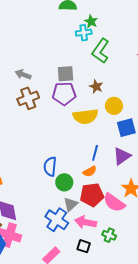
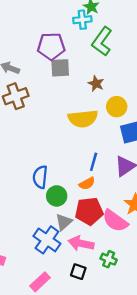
purple pentagon: (64, 94) -> (51, 46), moved

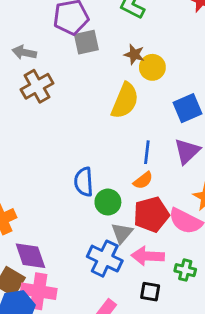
yellow circle: (117, 107) -> (152, 67), moved
yellow semicircle: (83, 119) -> (125, 101), turned -52

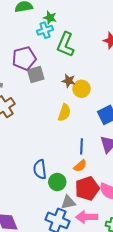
yellow semicircle: (125, 101) -> (64, 113), size x0.7
gray triangle: (122, 233) -> (68, 202), turned 42

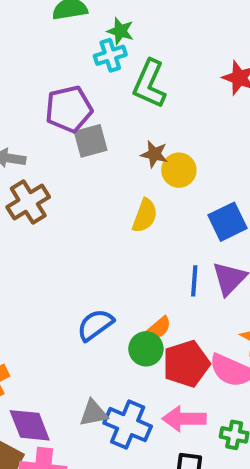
blue line: (81, 146) -> (194, 281), moved
orange semicircle: (80, 166) -> (158, 328), moved
blue semicircle: (40, 169) -> (95, 325), turned 60
green circle: (57, 182) -> (146, 349), moved
gray triangle: (68, 202) -> (94, 413), moved

